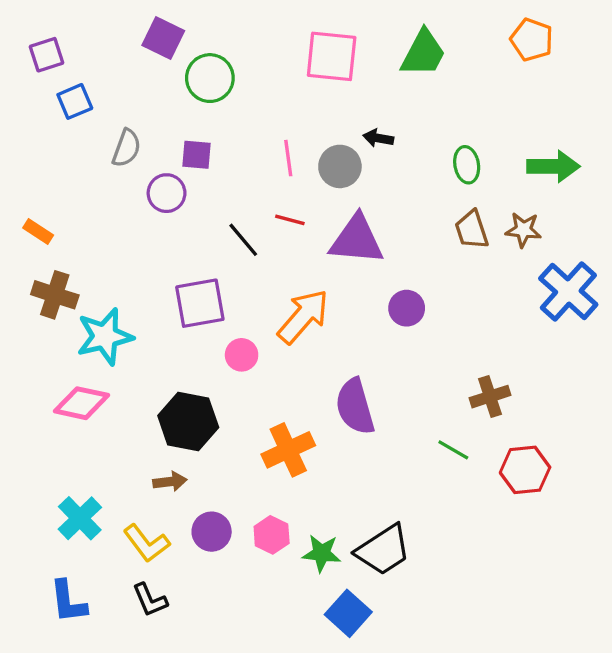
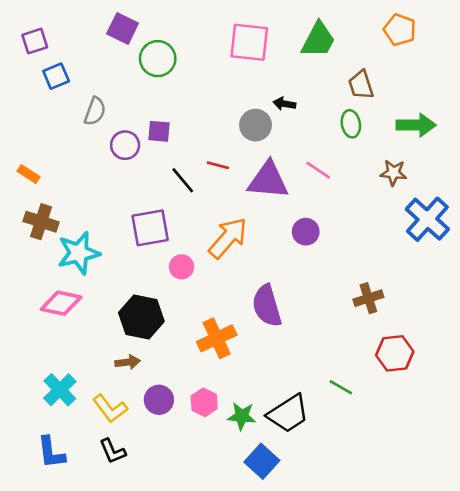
purple square: (197, 155) -> (159, 131), moved
pink line: (288, 158) -> (318, 170), moved, turned -48
brown trapezoid: (472, 230) -> (361, 85), moved
green line: (453, 450) -> (341, 387), moved

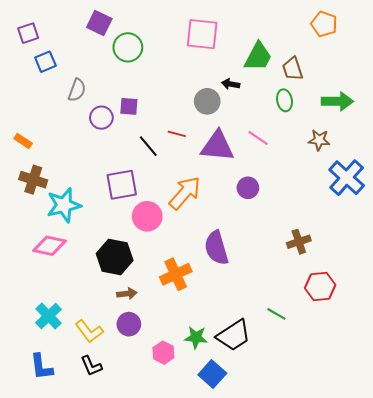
green trapezoid: (318, 40) -> (258, 57), moved
pink circle: (182, 267) -> (147, 216), size x1.5
brown arrow: (128, 362) -> (127, 294), moved
pink hexagon: (204, 402) -> (163, 353), moved

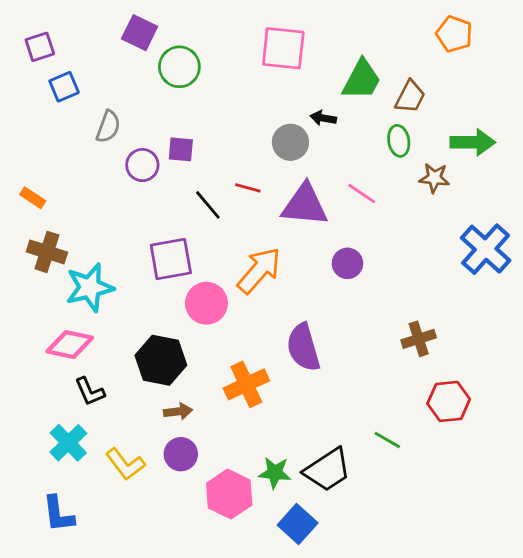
brown trapezoid: (293, 69) -> (410, 97), turned -135
brown star: (319, 140) -> (434, 178), moved
pink hexagon: (163, 353) -> (229, 494), size x1.5
black L-shape: (91, 366) -> (90, 392), moved

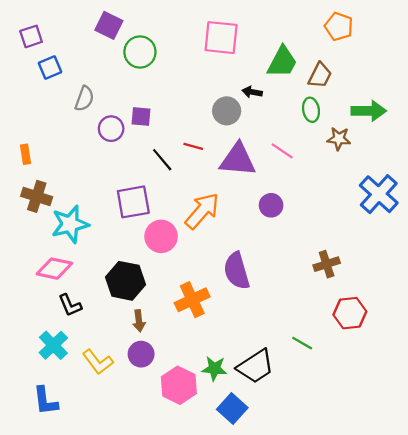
orange pentagon: (454, 34) -> (339, 26), moved
orange rectangle: (33, 198) -> (26, 154), turned 48
brown arrow: (178, 411) -> (139, 321), turned 90

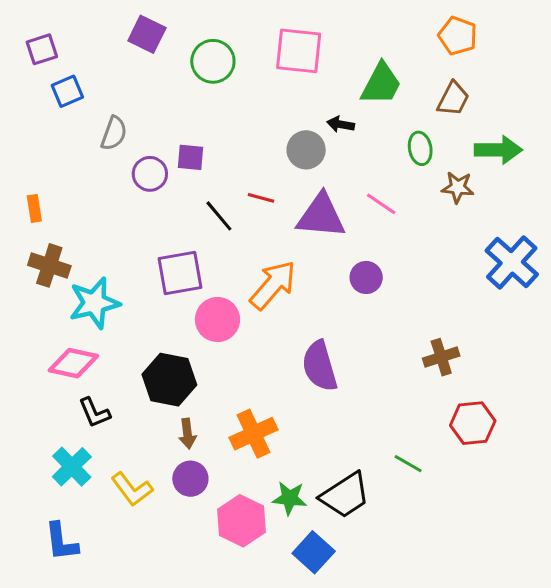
green circle: (140, 52) -> (213, 61), moved
brown trapezoid: (320, 75) -> (453, 99), moved
orange cross: (192, 300) -> (254, 434), moved

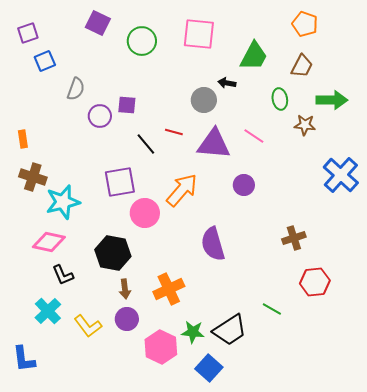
blue L-shape: (61, 542) -> (24, 359), moved

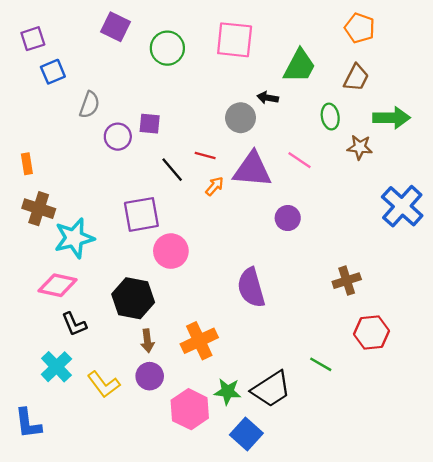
orange arrow: (182, 190) -> (215, 186), moved, size x0.5

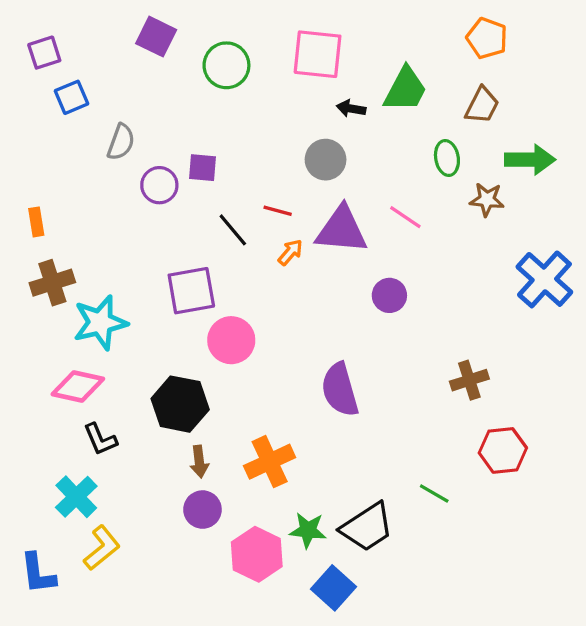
black arrow: (268, 98) -> (351, 108), moved
brown cross: (39, 209) -> (52, 283), turned -36
yellow L-shape: (104, 384) -> (102, 548), moved, turned -92

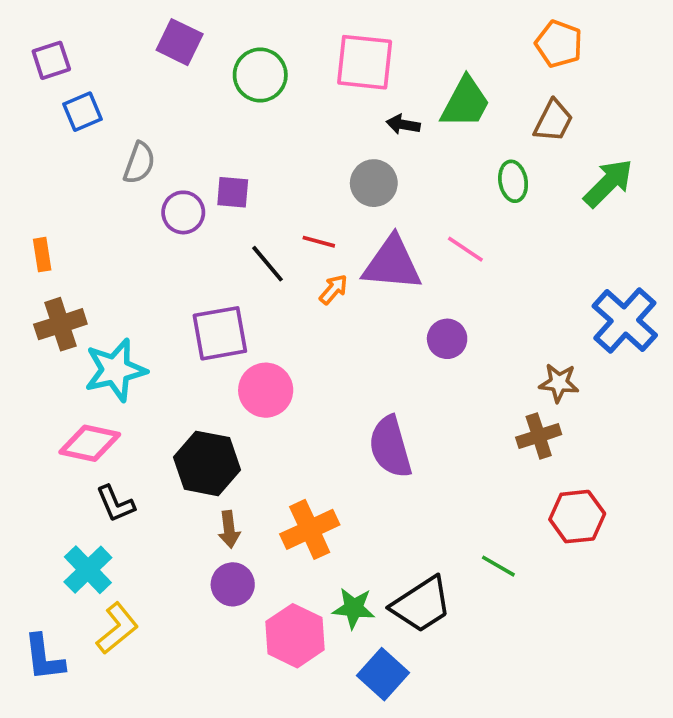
green arrow: (530, 160) -> (608, 183), turned -45
brown star: (487, 200) -> (559, 383), moved

